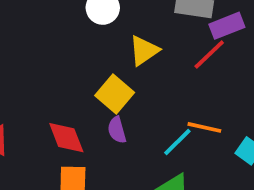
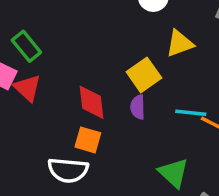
cyan line: (177, 142) -> (191, 113), moved, turned 36

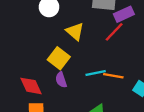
yellow triangle: (180, 43) -> (75, 31), turned -42

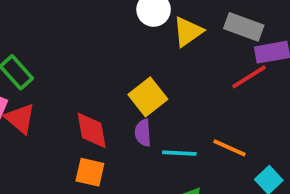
yellow triangle: (75, 31) -> (188, 32), moved, turned 30
cyan line: (96, 73) -> (179, 153), moved

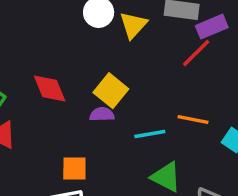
red diamond: (92, 130) -> (50, 88), moved
purple semicircle: (143, 133) -> (102, 114), moved, turned 105

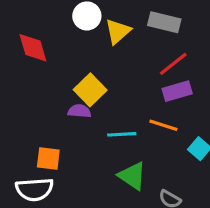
purple rectangle: (212, 27) -> (177, 91), moved
red diamond: (50, 88) -> (33, 48), moved

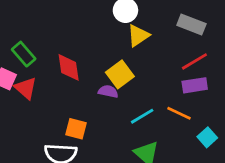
yellow triangle: (118, 31) -> (138, 36), moved
red diamond: (33, 48) -> (69, 67), moved
cyan line: (122, 134) -> (142, 116), turned -35

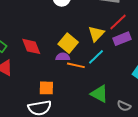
yellow triangle: (138, 36) -> (96, 34), moved
orange line: (179, 113) -> (76, 65), moved
cyan line: (142, 116) -> (96, 57), moved

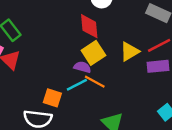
red diamond: (31, 46) -> (89, 26), moved
cyan line: (96, 57) -> (77, 85), moved

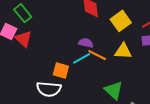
yellow triangle: (130, 52) -> (123, 51), moved, turned 36
yellow square: (93, 53) -> (121, 21), moved

